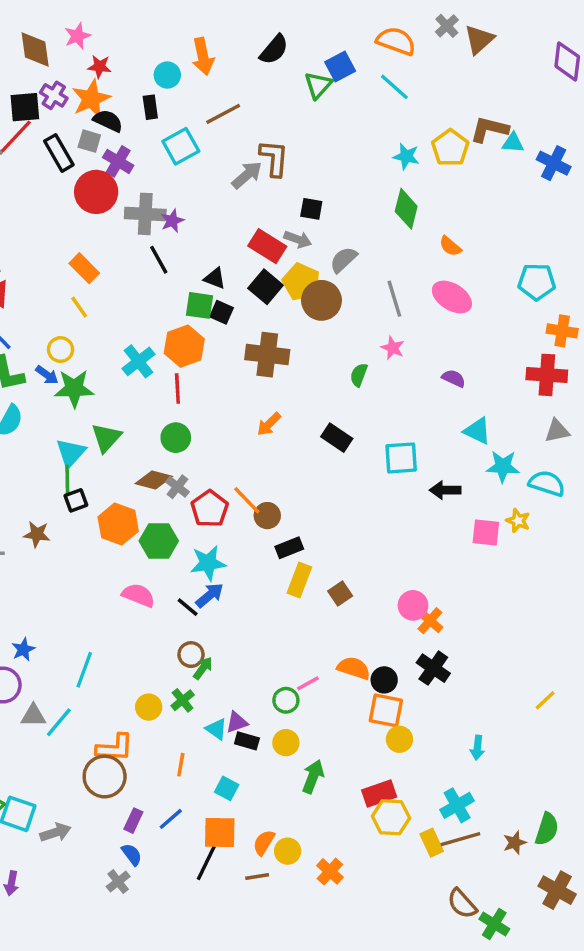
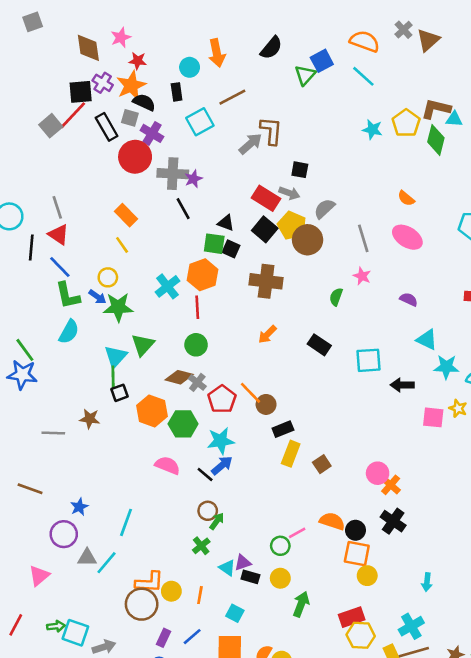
green diamond: (406, 209) -> (436, 140), moved
yellow circle: (149, 707) -> (171, 591), moved

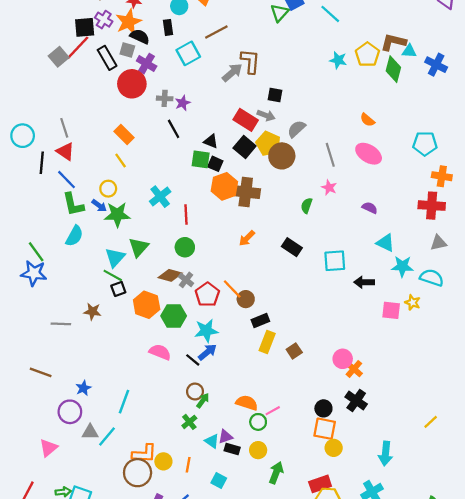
gray cross: (173, 174) -> (165, 98), size x0.6
orange hexagon: (202, 275) -> (224, 186), moved
green line: (113, 377) -> (113, 275), turned -60
orange semicircle: (332, 521) -> (247, 403), moved
cyan arrow: (427, 582) -> (385, 453), size x1.5

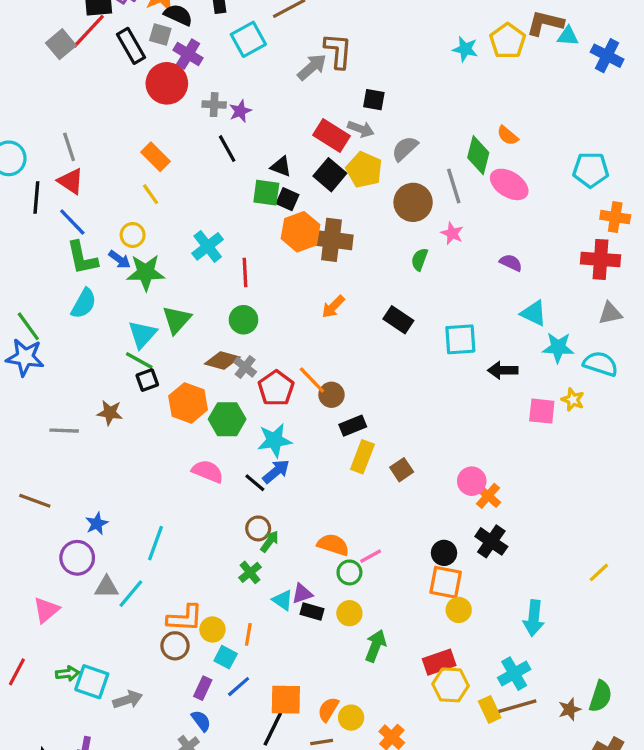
green diamond: (393, 69) -> (478, 155), moved
brown circle: (282, 156) -> (413, 202), moved
brown circle: (138, 473) -> (175, 646), size x0.7
cyan square: (219, 481) -> (226, 657), moved

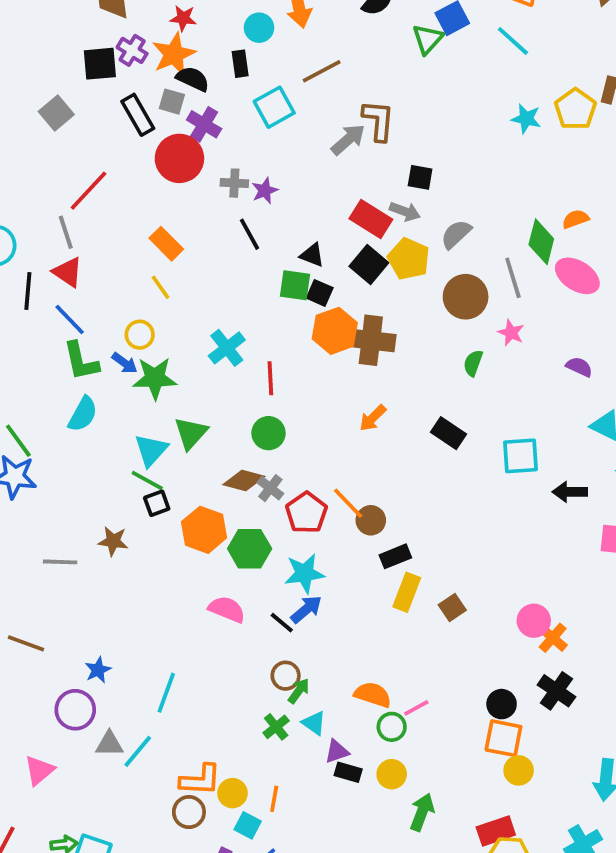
red line: (89, 31) -> (88, 191), moved
orange semicircle: (508, 136) -> (575, 219), turned 120
cyan triangle: (283, 600) -> (314, 723), moved

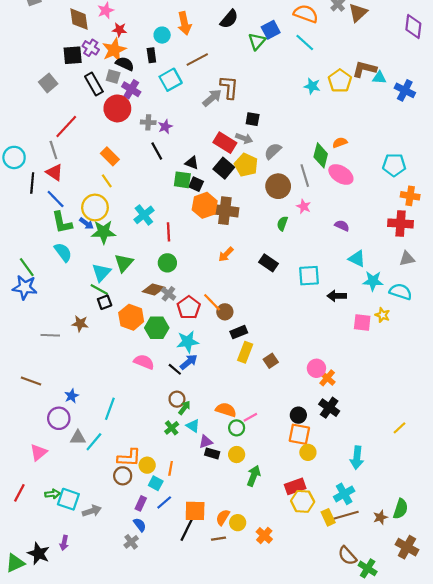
yellow circle: (140, 335) -> (95, 207), size x1.6
cyan semicircle: (83, 414) -> (63, 252), turned -66

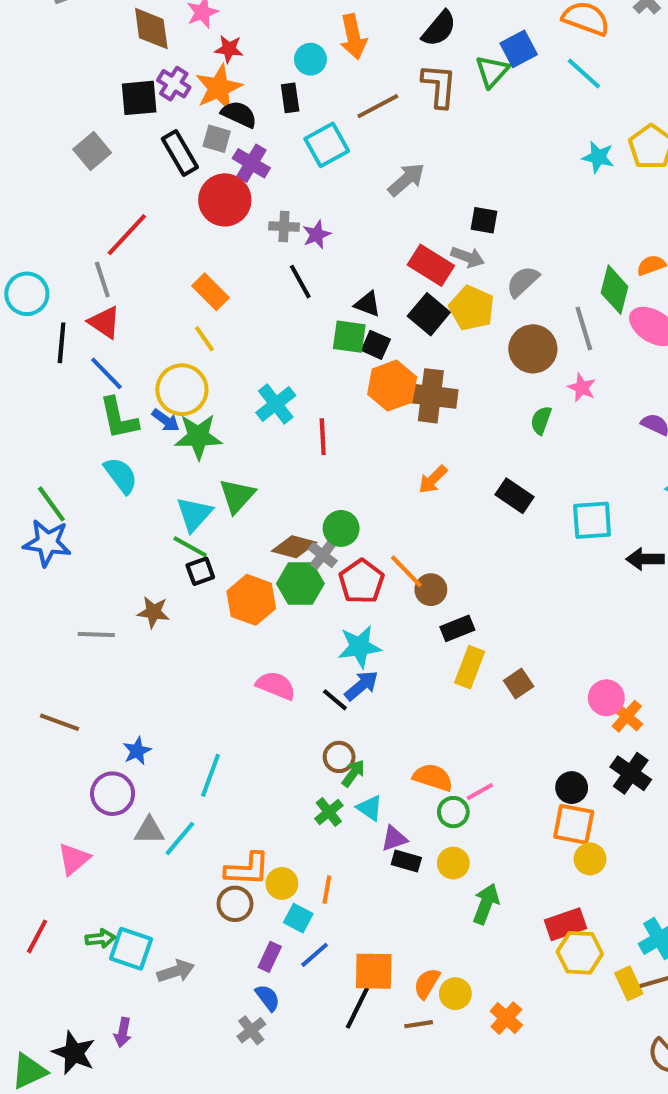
brown L-shape: (229, 87) -> (439, 86), moved
green circle: (167, 263) -> (341, 528), moved
green hexagon: (157, 328) -> (300, 584), moved

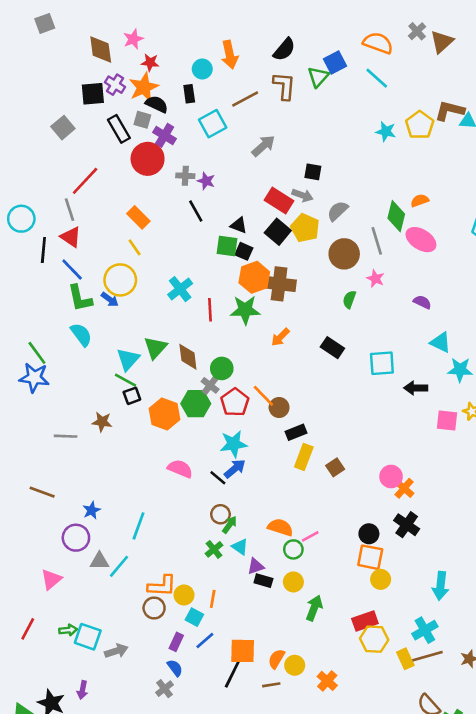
purple star: (317, 235) -> (206, 181), turned -30
green star: (198, 437) -> (245, 310), moved
brown diamond: (294, 547) -> (188, 357), moved, turned 68

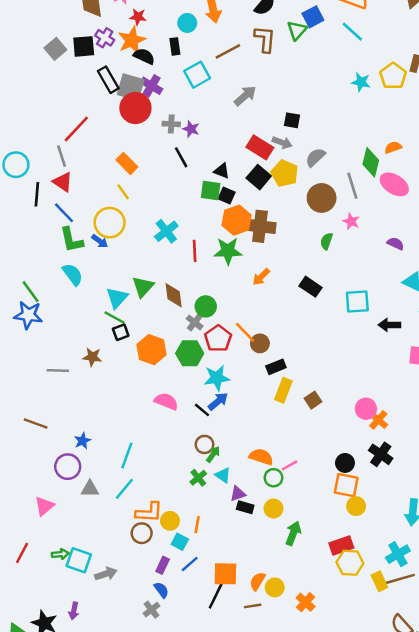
gray square: (142, 120) -> (131, 87), moved, size x1.6
gray square: (63, 128) -> (55, 49), moved
green hexagon: (196, 404) -> (190, 353), moved
cyan line: (119, 566) -> (124, 489), moved

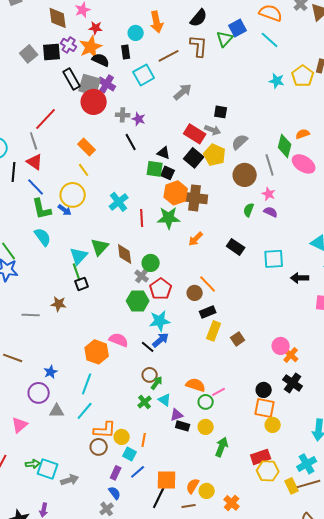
purple semicircle: (396, 244) -> (271, 212), moved
green line: (115, 318) -> (77, 272), turned 42
orange line: (245, 332) -> (208, 284), moved
orange hexagon: (151, 350) -> (97, 352), moved

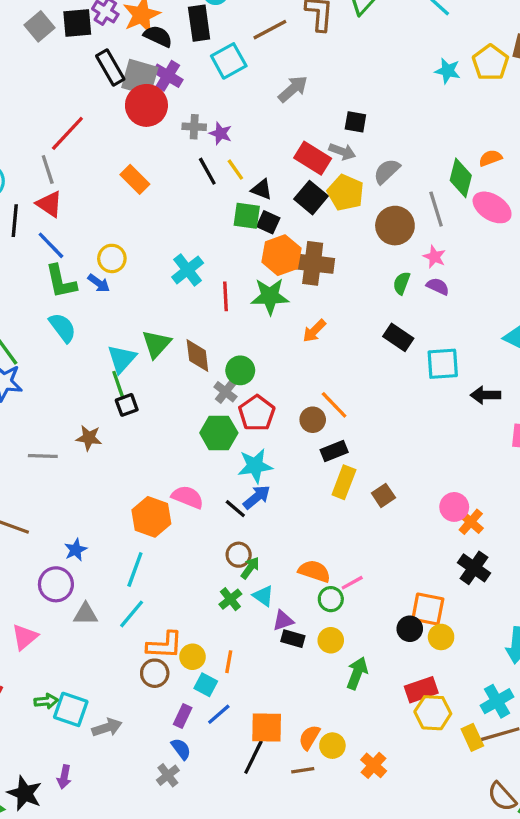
black rectangle: (126, 52) -> (199, 23), size x1.5
yellow line: (84, 170) -> (235, 170), moved
yellow circle: (73, 195) -> (112, 258), size x0.7
black rectangle: (236, 247) -> (398, 337), moved
black circle: (264, 390) -> (410, 629), moved

